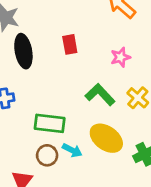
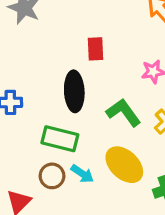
black ellipse: (23, 51) -> (74, 91), moved

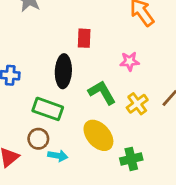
cyan arrow: (82, 174) -> (58, 156), moved, turned -30

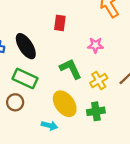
black ellipse: (63, 71) -> (26, 46), moved, turned -40
cyan arrow: (58, 156) -> (49, 125), moved
green cross: (131, 159) -> (96, 111), moved

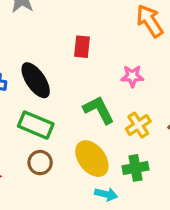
brown circle: (15, 102) -> (40, 163), moved
cyan arrow: (49, 125) -> (106, 194), moved

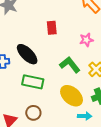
brown circle: (40, 163) -> (33, 113), moved

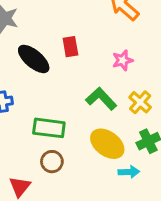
black ellipse: (27, 54) -> (34, 59), moved
brown circle: (33, 113) -> (52, 162), moved

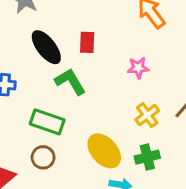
green L-shape: (101, 99) -> (70, 82), moved

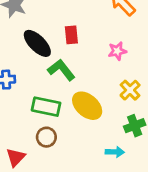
yellow ellipse: (104, 151) -> (87, 106), moved

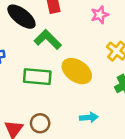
brown circle: (46, 137) -> (40, 123), moved
cyan arrow: (115, 152) -> (89, 117), moved

